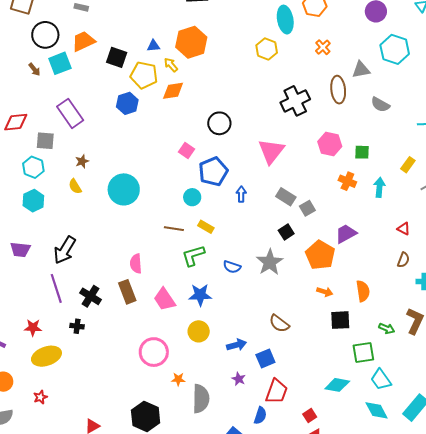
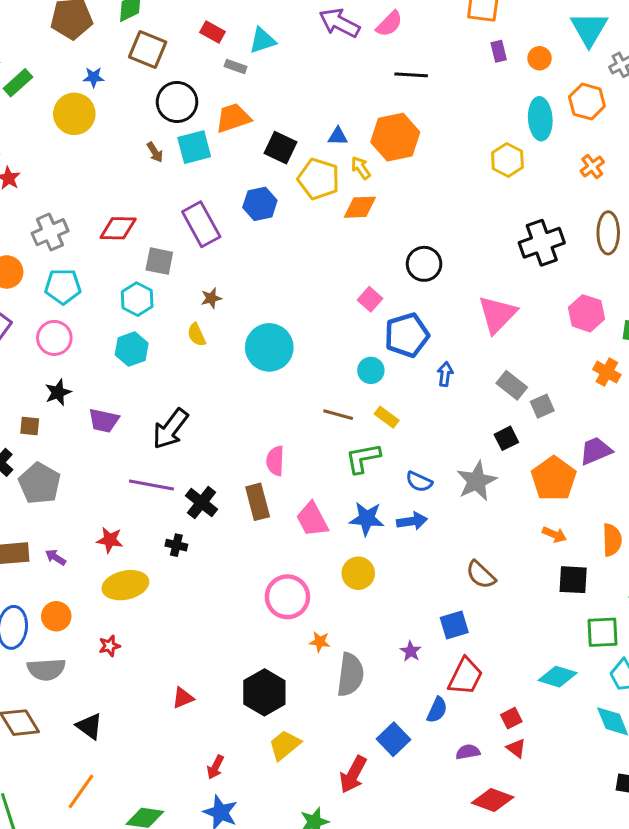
blue hexagon: (127, 103) -> (260, 204), moved
purple line: (56, 288) -> (151, 485), turned -68
blue arrow: (237, 345) -> (412, 521), moved

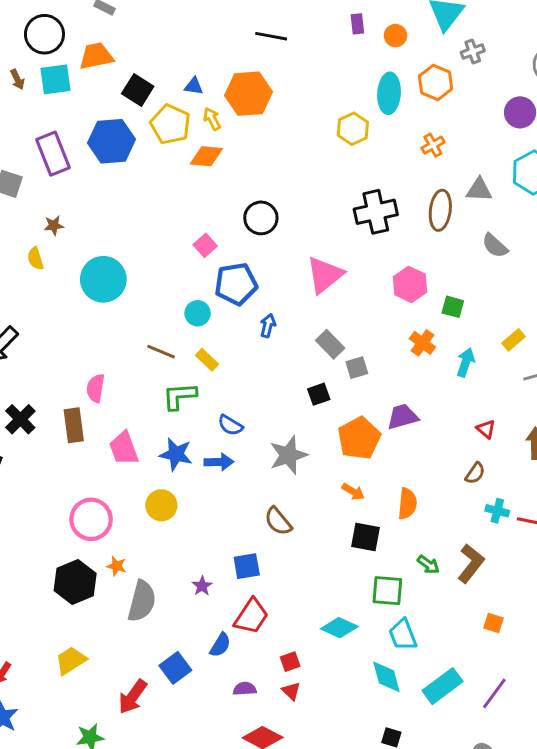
blue hexagon: (260, 204) -> (111, 141), size x1.4
gray star: (477, 481) -> (288, 455), moved
black hexagon: (264, 692) -> (75, 582), moved

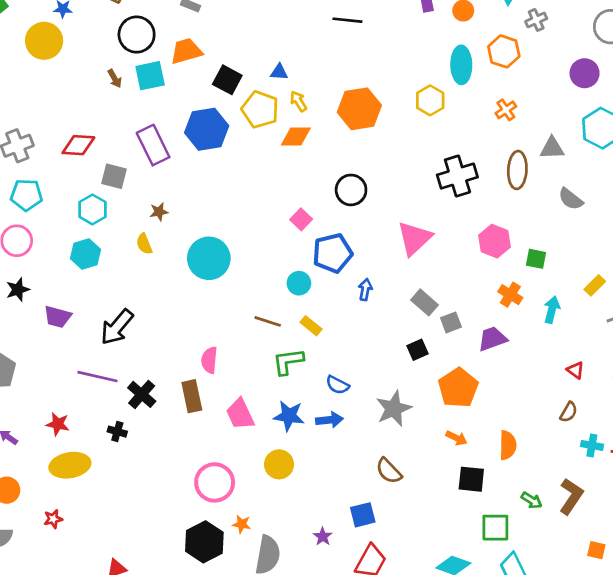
orange hexagon: (249, 94) -> (359, 109), moved
purple trapezoid: (402, 417) -> (492, 339), moved

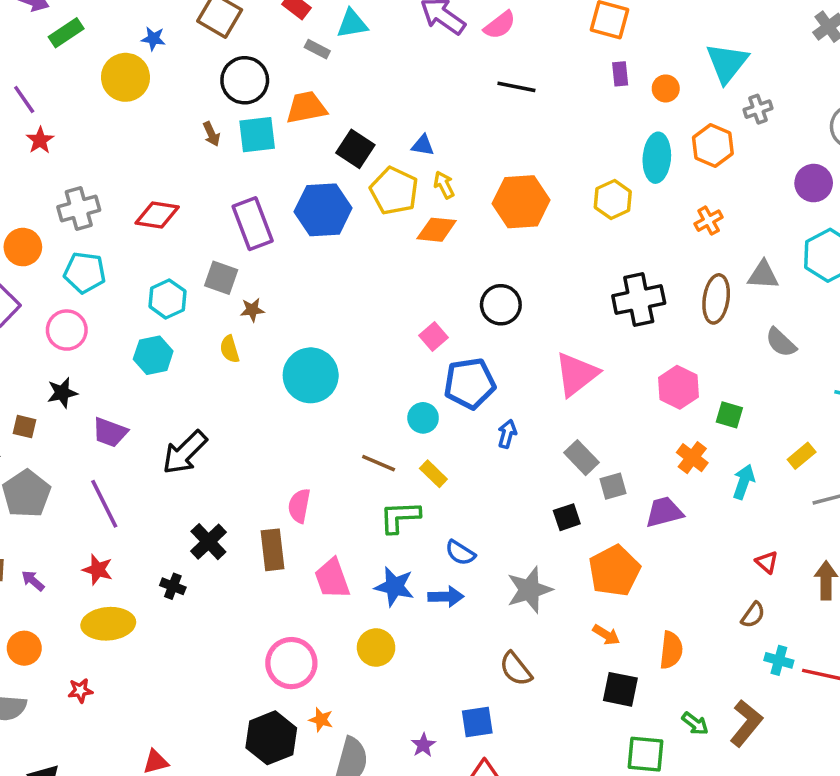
gray square: (114, 176) -> (221, 278), moved
purple line: (97, 377) -> (104, 504), moved, turned 45

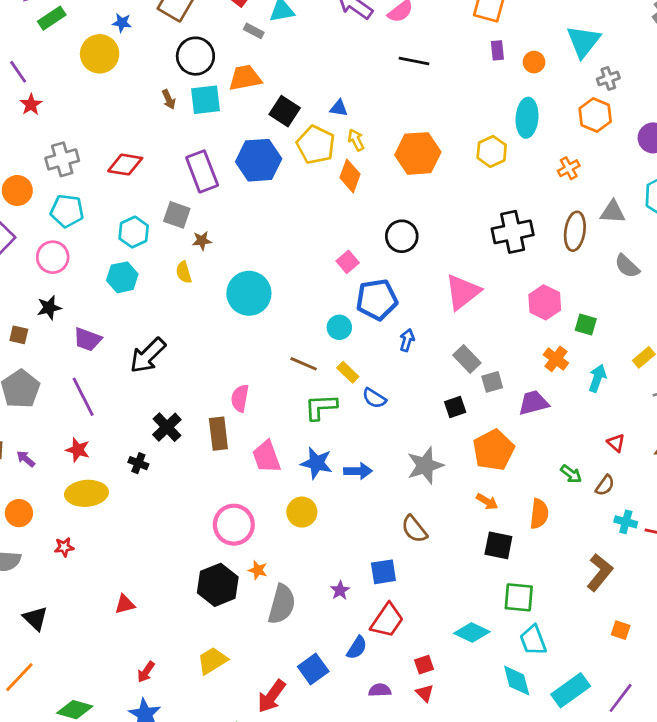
orange hexagon: (713, 146) -> (595, 115), moved
orange diamond: (437, 230) -> (350, 176), turned -76
blue semicircle: (460, 553) -> (374, 398), moved
green arrow: (695, 724) -> (571, 474), moved

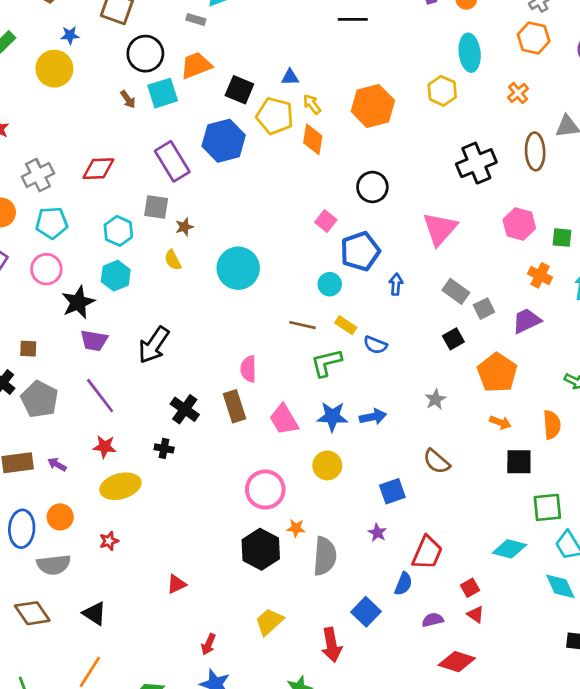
black star: (49, 308) -> (78, 302), moved, size x1.4
gray star: (425, 465) -> (435, 399), size x0.6
blue square: (383, 572) -> (392, 491), moved
red arrow: (272, 696) -> (332, 645), turned -36

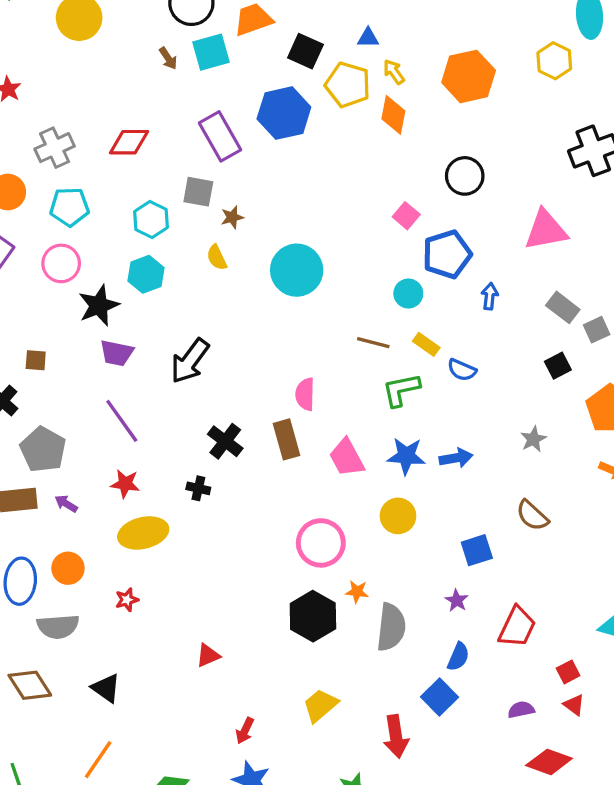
pink triangle: (440, 229) -> (546, 230), turned 36
gray pentagon: (39, 399) -> (43, 450), moved
blue semicircle: (403, 584) -> (458, 657), moved

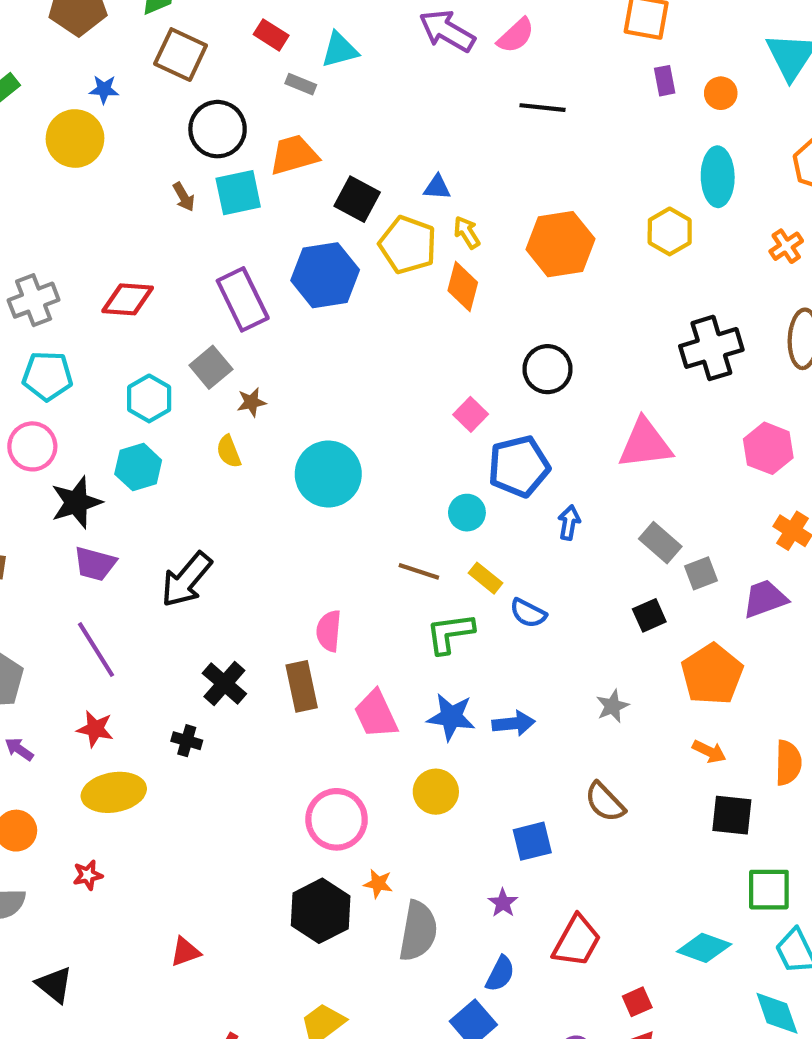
gray square: (198, 192) -> (211, 367), turned 36

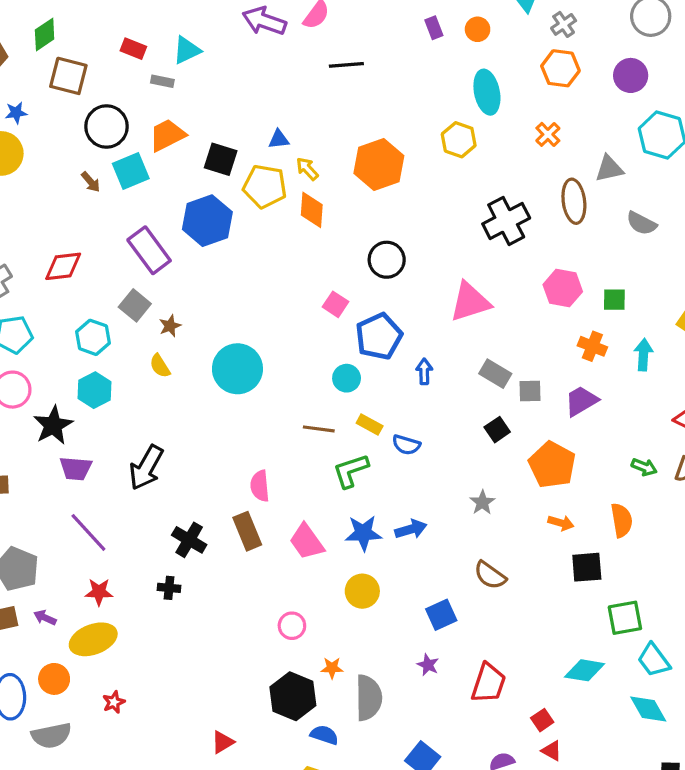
gray square: (701, 573) -> (530, 391), turned 30
yellow ellipse: (114, 792) -> (93, 639), moved
pink circle: (337, 819) -> (292, 626), size x0.6
red triangle: (185, 952) -> (223, 742), moved
blue semicircle: (500, 974) -> (324, 735), moved, turned -88

